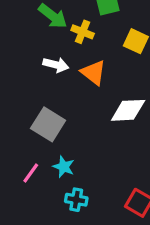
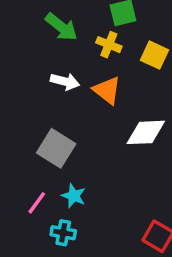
yellow cross: (83, 32) -> (109, 45), moved
cyan cross: (76, 200) -> (63, 233), moved

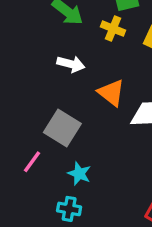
orange triangle: (107, 90) -> (111, 93), moved
pink line: (37, 203) -> (32, 162), moved

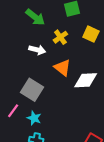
yellow cross: (113, 29) -> (60, 37), moved, turned 32
cyan star: (79, 174) -> (34, 118), moved

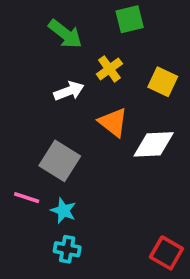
yellow square: (91, 34) -> (163, 82), moved
white arrow: (37, 50) -> (69, 91), turned -35
pink line: (13, 111) -> (27, 198), turned 72

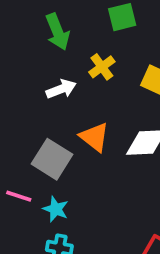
green arrow: (65, 34) -> (58, 32), turned 30
orange triangle: (113, 122) -> (94, 137), moved

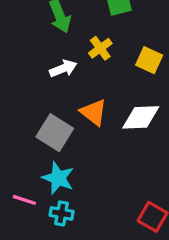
pink line: (19, 196) -> (24, 200), moved
cyan star: (56, 209) -> (58, 178), size x1.4

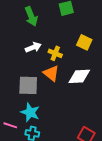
yellow cross: (100, 48) -> (55, 53), moved, turned -32
gray square: (55, 133) -> (28, 85), turned -30

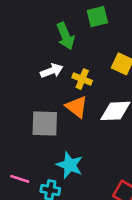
green arrow: (31, 16) -> (66, 36), moved
cyan star: (30, 112) -> (70, 165), moved

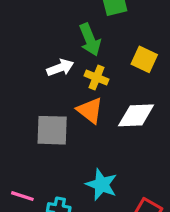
green arrow: (66, 36) -> (90, 40), moved
cyan star: (70, 165) -> (101, 185), moved

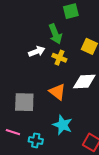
orange triangle: (90, 110) -> (57, 92), moved
gray square: (52, 130) -> (24, 102), moved

